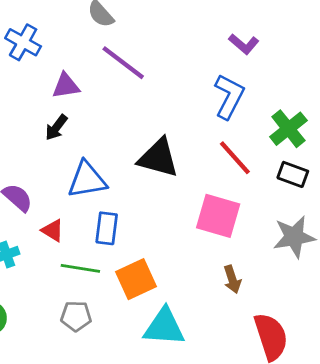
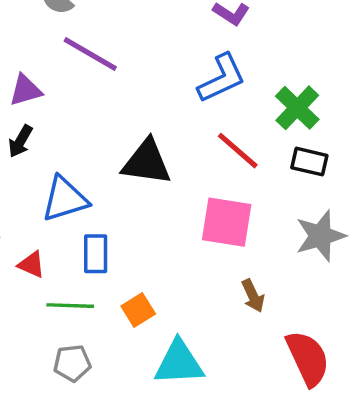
blue L-shape: (229, 96) -> (222, 78), turned 45
orange square: (136, 279) -> (138, 310), size x0.7

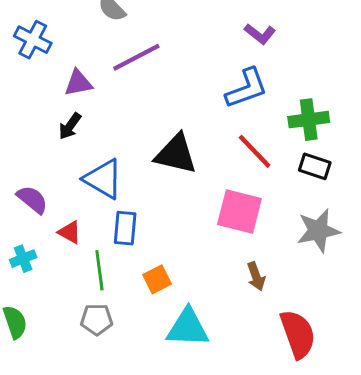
purple line: (90, 54) -> (136, 57), turned -63
green cross: (297, 108) -> (309, 120), turned 33
blue triangle: (65, 199) -> (103, 179), turned 42
green line: (70, 306) -> (99, 270), turned 75

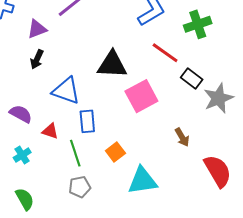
black rectangle: (315, 166) -> (192, 79), moved, turned 30
pink square: (239, 211) -> (141, 96), moved, turned -32

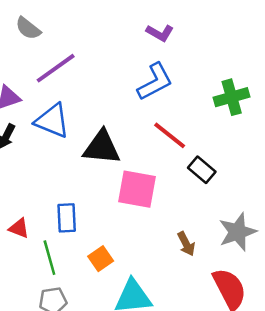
green cross: (198, 24) -> (232, 97), moved
blue triangle: (66, 91) -> (52, 121), moved
pink square: (141, 96) -> (137, 189), turned 36
gray star: (218, 98) -> (238, 232), moved

